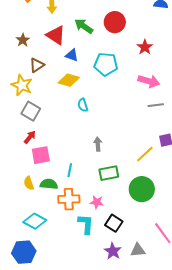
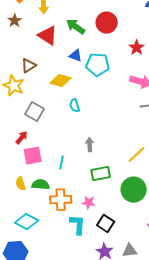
brown star: (23, 40) -> (15, 21), moved
blue triangle: (72, 55) -> (76, 56), moved
gray square: (31, 111) -> (35, 112), moved
cyan line: (70, 170) -> (62, 163), moved

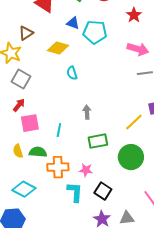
gray square: (35, 112) -> (21, 79), moved

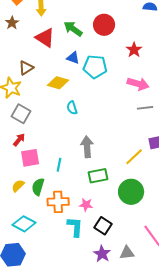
gray arrow: (87, 112) -> (87, 147), size x1.5
yellow semicircle: (18, 151) -> (18, 186), turned 64
green semicircle: (38, 152) -> (38, 187), turned -78

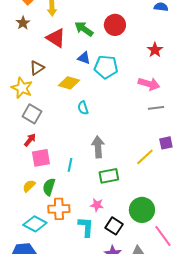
red star: (134, 50) -> (155, 50), moved
green circle: (131, 192) -> (142, 210), moved
orange cross: (58, 202) -> (59, 209), moved

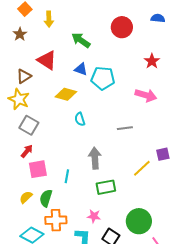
red circle: (115, 25) -> (122, 27), moved
red triangle: (56, 38) -> (47, 60), moved
brown triangle: (37, 68) -> (24, 76), moved
gray line: (156, 108) -> (125, 128), moved

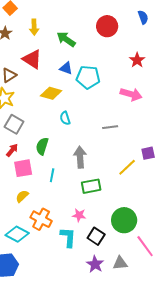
blue semicircle: (158, 18) -> (143, 17), turned 64
yellow arrow: (49, 19) -> (34, 27), moved
yellow semicircle: (26, 197) -> (22, 196), moved
green semicircle: (46, 198) -> (42, 146), moved
orange cross: (56, 220) -> (41, 219), turned 30

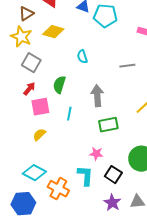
yellow diamond: (51, 93) -> (53, 32), moved
orange cross: (41, 219) -> (58, 189), moved

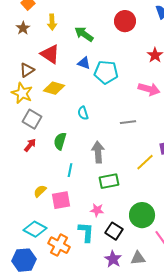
pink square: (40, 107) -> (61, 200), moved

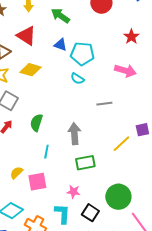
cyan semicircle: (83, 113) -> (77, 79), moved, turned -40

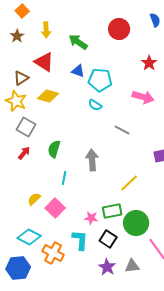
gray line: (104, 104) -> (122, 130), turned 35
yellow line: (121, 144) -> (129, 183), moved
green rectangle: (85, 163) -> (112, 211), moved
pink square: (37, 182) -> (55, 208), turned -36

